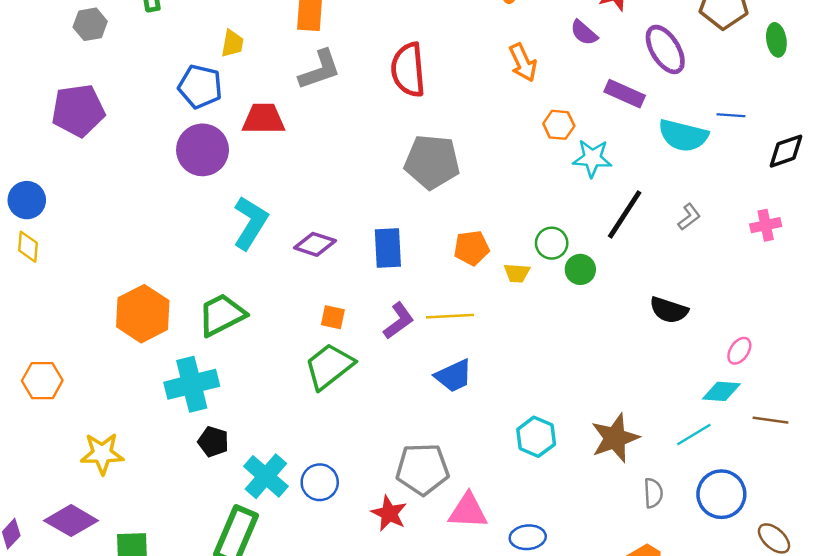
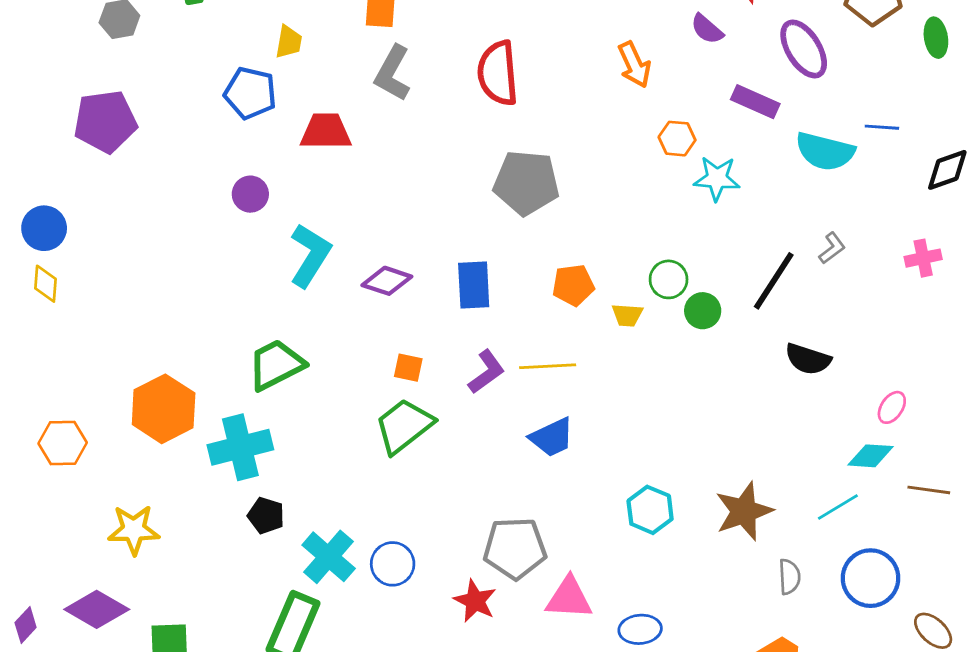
gray L-shape: (320, 70) -> (393, 73), turned 138
purple circle: (203, 150) -> (250, 194), moved, size x0.6
black line: (625, 214) -> (774, 281), moved
orange hexagon: (143, 314) -> (164, 409), moved

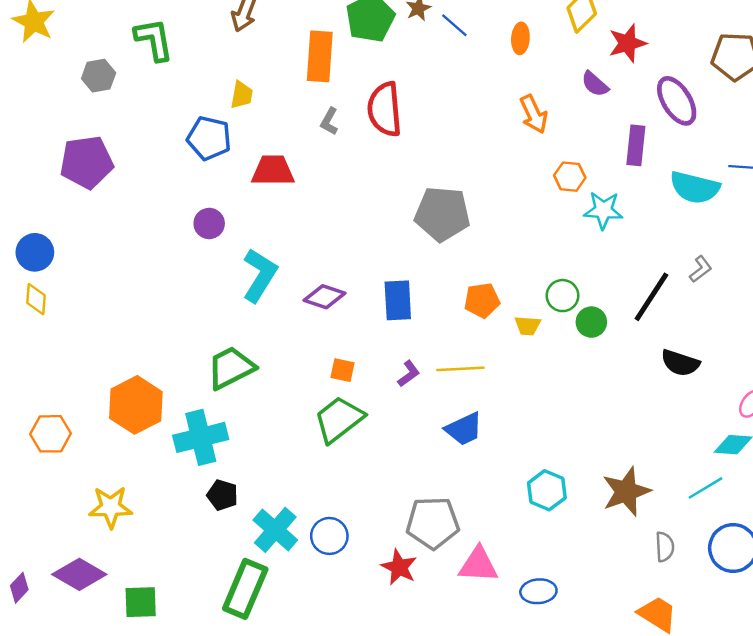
gray L-shape: (393, 73) -> (329, 121), size x0.6
red semicircle: (498, 73) -> (385, 109), moved
purple rectangle: (755, 102) -> (636, 145), turned 72
purple L-shape: (486, 372) -> (409, 374), size x0.7

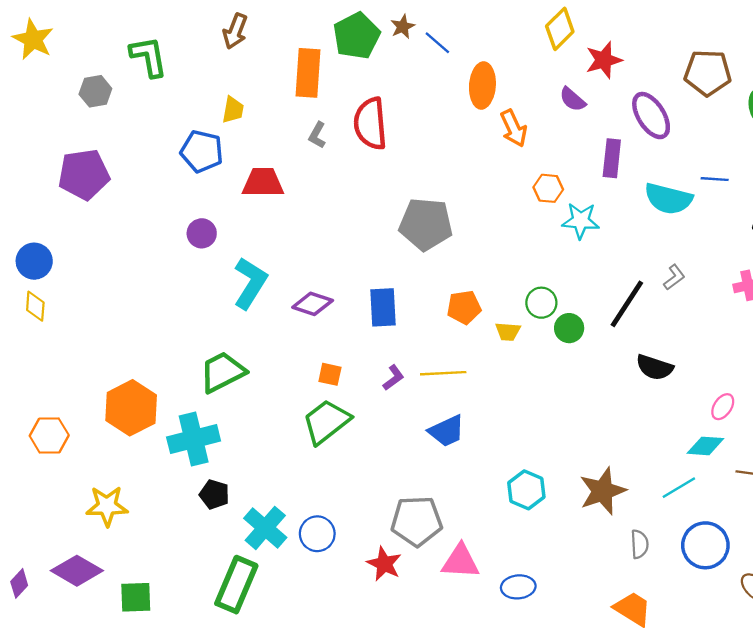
orange ellipse: (520, 38) -> (482, 85), moved, size x1.5

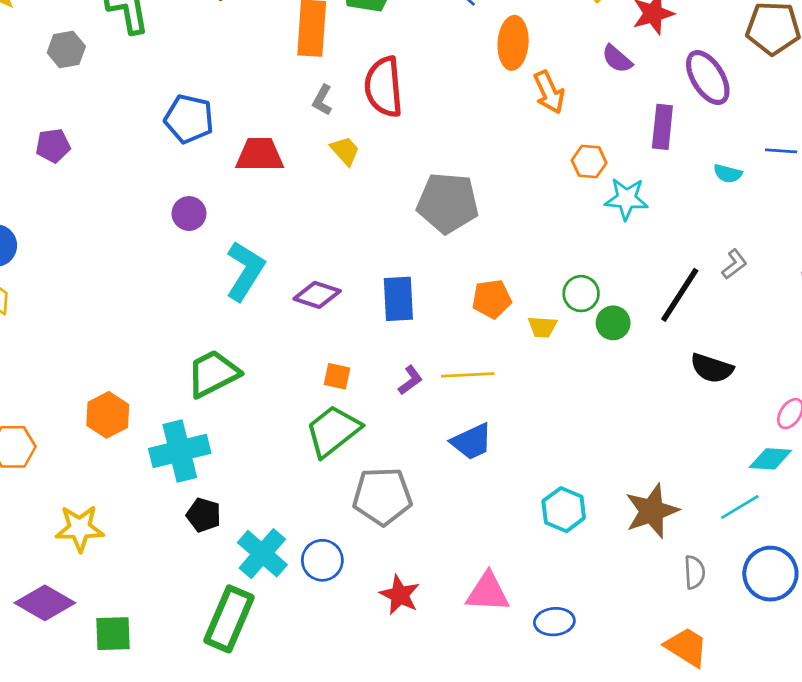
yellow trapezoid: (233, 110) -> (345, 151), moved, turned -52
purple pentagon: (84, 174) -> (53, 146), size x0.6
cyan semicircle: (668, 199) -> (728, 174), size x0.5
orange hexagon: (131, 408) -> (108, 415), size x0.7
gray pentagon: (417, 521) -> (382, 496), moved

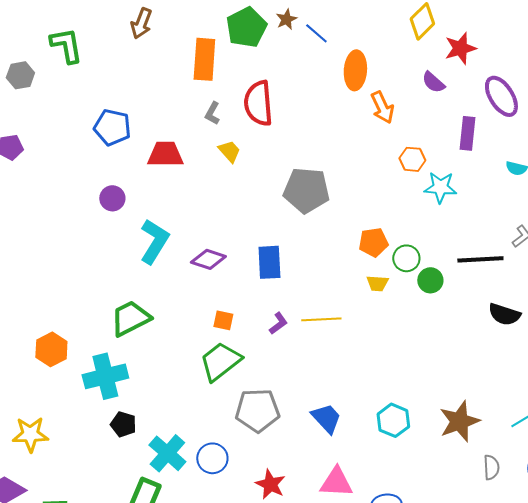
black line: (680, 295) -> (480, 259), turned 54
orange pentagon: (492, 299) -> (373, 242), moved
blue trapezoid: (472, 442) -> (326, 418), moved, turned -108

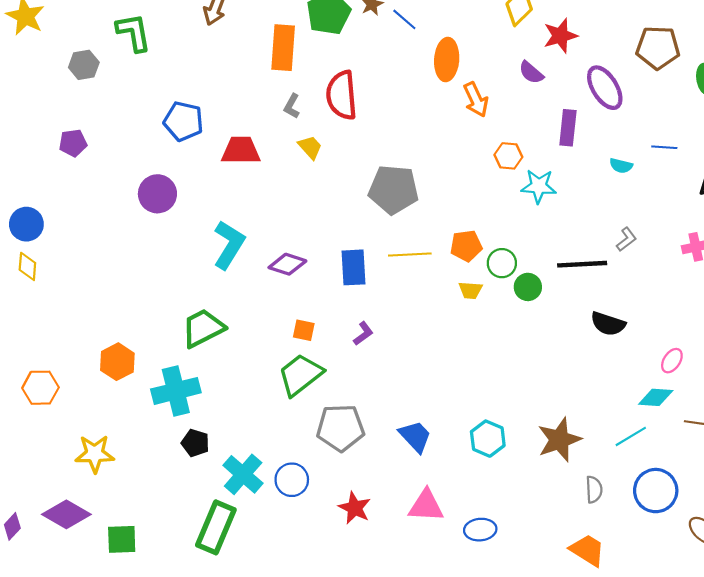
purple circle: (112, 198) -> (157, 194), moved, size x1.4
yellow line: (321, 319) -> (410, 254), moved

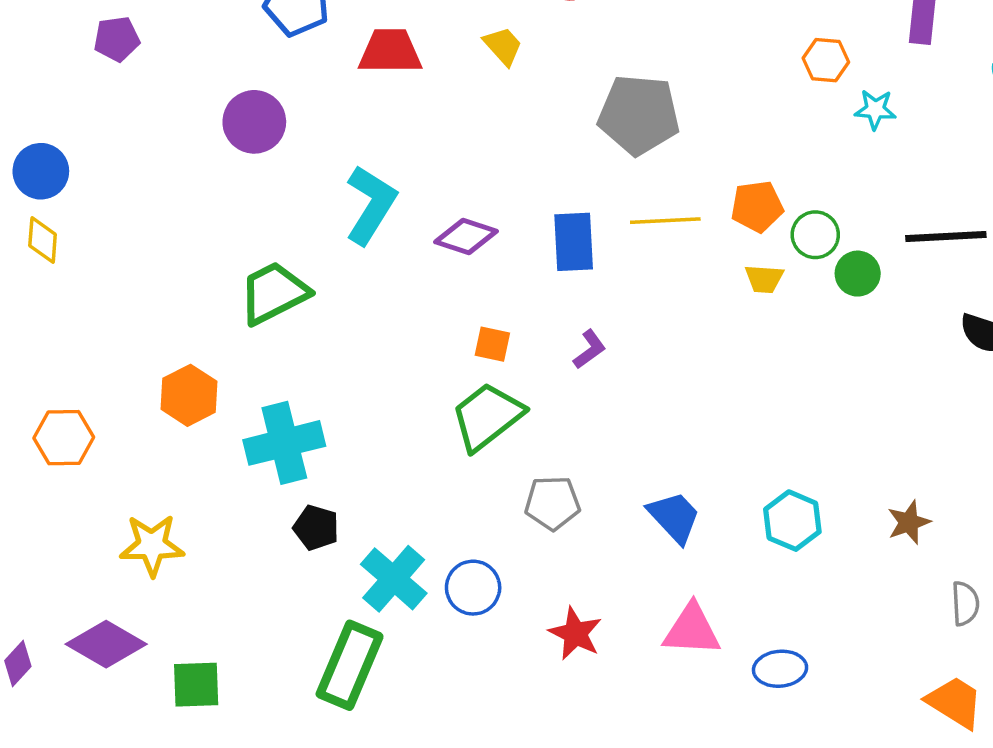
cyan star: (539, 186) -> (875, 109), size x0.7
green trapezoid: (203, 328) -> (274, 293), moved
gray pentagon: (340, 428) -> (552, 503), size x0.7
brown star: (559, 440) -> (909, 522), size x0.6

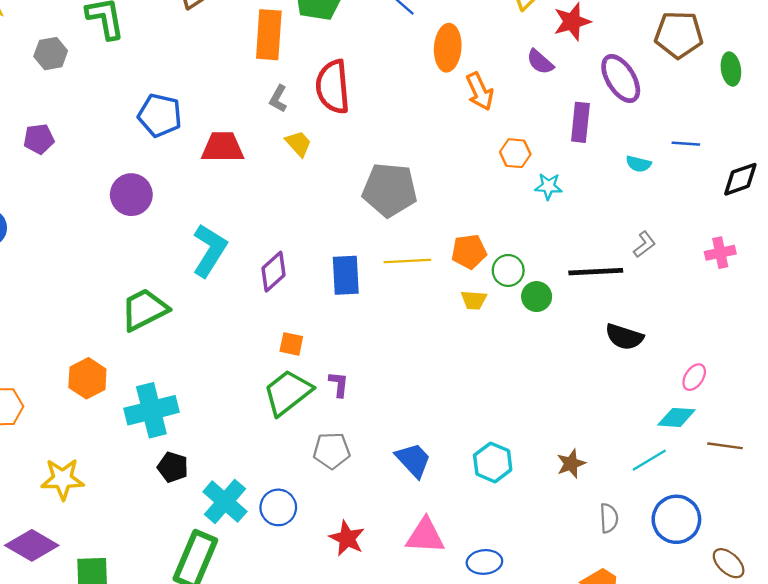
purple diamond: (466, 237) -> (274, 272), turned -60
purple L-shape: (589, 349) -> (339, 384), moved, turned -48

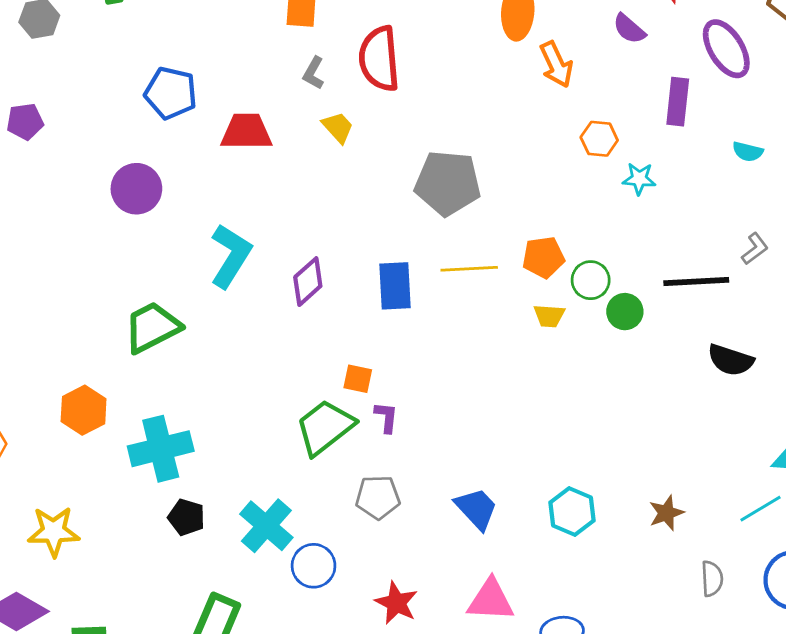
orange square: (291, 344) -> (358, 379), moved
cyan cross: (225, 502) -> (266, 526), moved

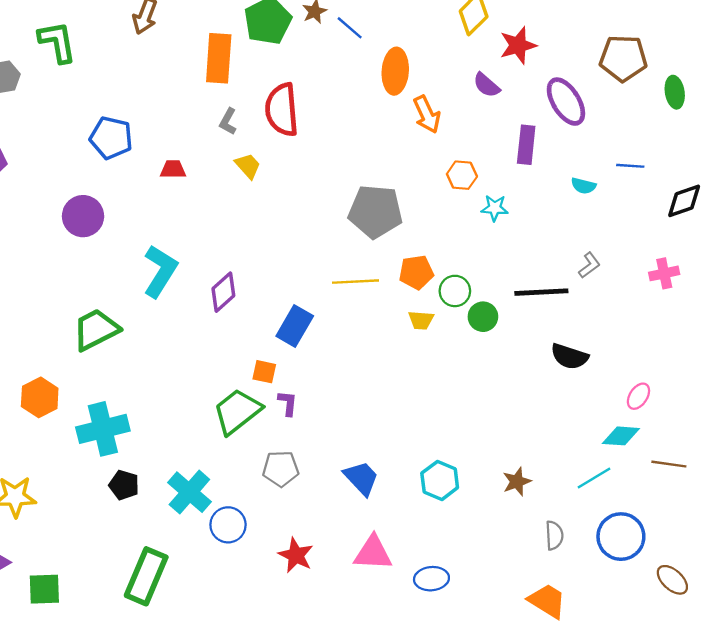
red trapezoid: (246, 132) -> (173, 169), size x0.6
gray pentagon: (448, 183) -> (375, 211), moved
blue rectangle: (395, 286) -> (295, 326), moved, turned 33

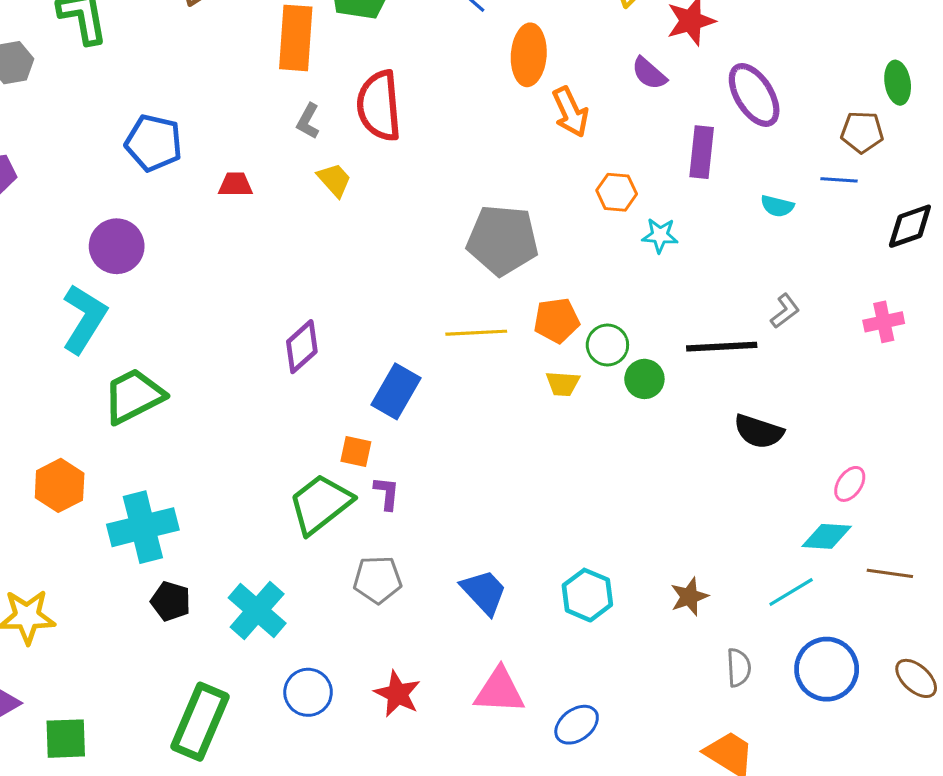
brown pentagon: (623, 58) -> (862, 132), moved, size x0.7
cyan L-shape: (160, 271) -> (84, 319), moved
blue circle: (228, 525) -> (308, 692), moved
blue ellipse: (431, 579) -> (577, 725), turned -32
brown ellipse: (672, 580) -> (916, 678), moved

